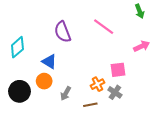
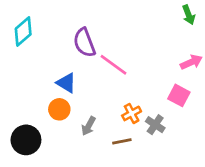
pink line: (104, 27) -> (114, 65), moved
cyan diamond: (17, 47) -> (23, 31), moved
pink square: (118, 70) -> (179, 95), moved, turned 35
black circle: (19, 91) -> (26, 140), moved

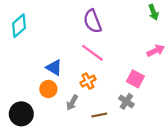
purple semicircle: (84, 43) -> (92, 21), moved
pink square: (179, 95) -> (135, 79), moved
orange cross: (132, 113) -> (88, 81), moved

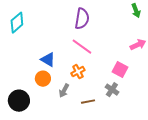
purple semicircle: (92, 21) -> (82, 19), turned -150

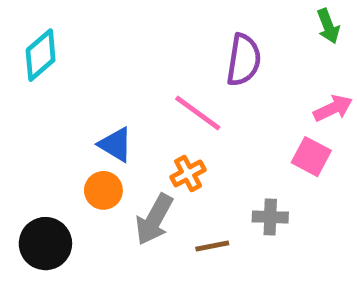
purple semicircle: (82, 19) -> (244, 60), moved
pink square: (120, 70) -> (311, 157), moved
gray cross: (112, 90) -> (270, 217), turned -32
gray arrow: (64, 91) -> (154, 219), size x1.5

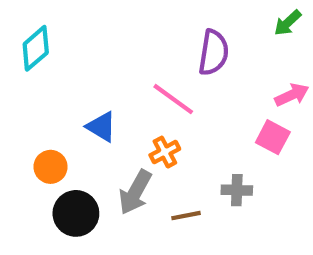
green arrow: (328, 26) -> (288, 23), turned 68
orange circle: (103, 190) -> (51, 167), moved
black circle: (45, 244) -> (76, 213), moved

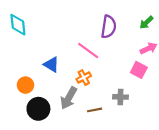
green arrow: (288, 23) -> (146, 22), moved
cyan diamond: (36, 48) -> (18, 25), turned -55

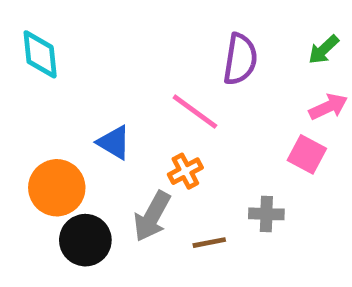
orange circle: (25, 85) -> (57, 188), size x1.5

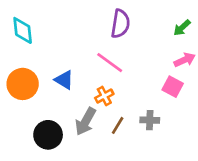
purple semicircle: (240, 59) -> (120, 24), moved
orange circle: (57, 188) -> (23, 84), moved
brown line: (209, 243) -> (118, 125), moved, turned -48

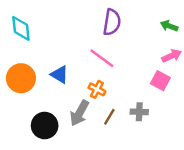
green arrow: (182, 28) -> (169, 26), turned 63
orange cross: (104, 96) -> (97, 89), turned -35

